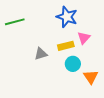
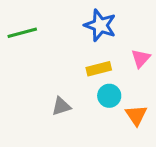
pink triangle: (84, 38) -> (141, 58), moved
gray triangle: (41, 54) -> (61, 106), moved

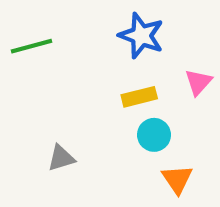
gray triangle: (61, 106) -> (61, 158), moved
orange triangle: (136, 115) -> (177, 179), moved

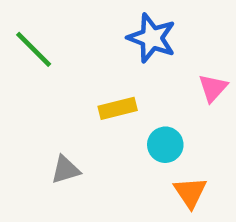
green line: (32, 46) -> (34, 49), turned 60
yellow rectangle: (139, 97) -> (118, 108), moved

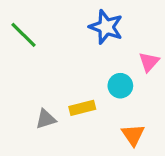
yellow rectangle: (118, 108) -> (82, 108), moved
cyan circle: (165, 145) -> (120, 86), moved

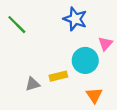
cyan circle: (120, 86) -> (85, 60), size x1.5

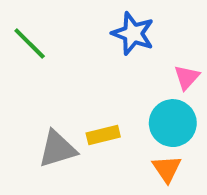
cyan circle: (85, 60) -> (173, 123), moved
gray triangle: (33, 84) -> (57, 149), size x1.5

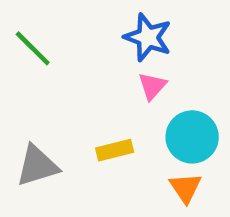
pink triangle: (187, 77) -> (152, 86), moved
gray triangle: (57, 149) -> (37, 166), moved

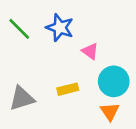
blue star: (148, 37) -> (60, 28), moved
pink triangle: (152, 86) -> (90, 51), turned -36

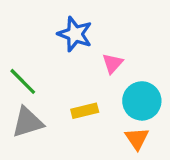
green line: (19, 29) -> (23, 81), moved
pink triangle: (90, 51) -> (112, 63), turned 36

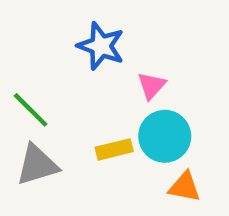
cyan circle: (142, 101) -> (165, 136), moved
orange triangle: (137, 139) -> (185, 187), turned -45

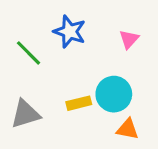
pink triangle: (152, 86) -> (129, 39), moved
green line: (31, 110) -> (28, 53), moved

